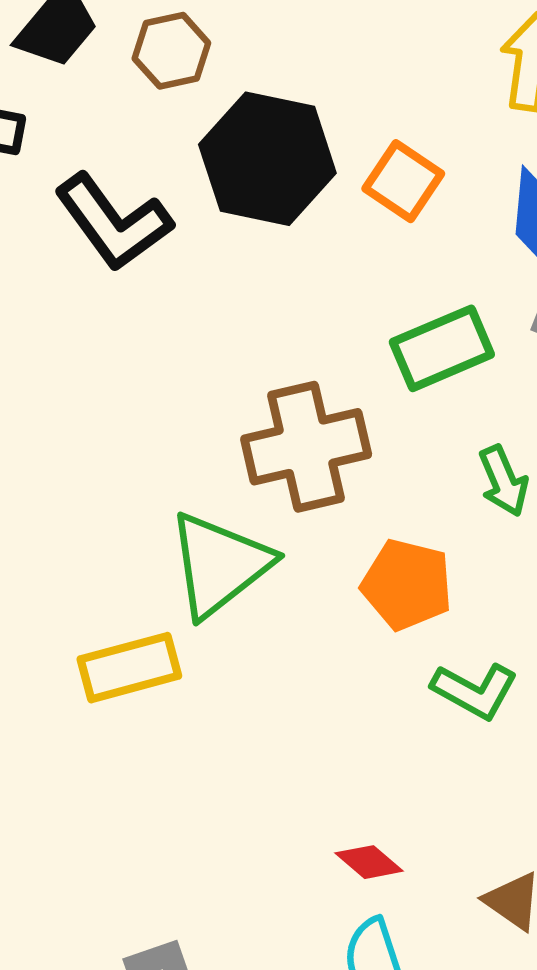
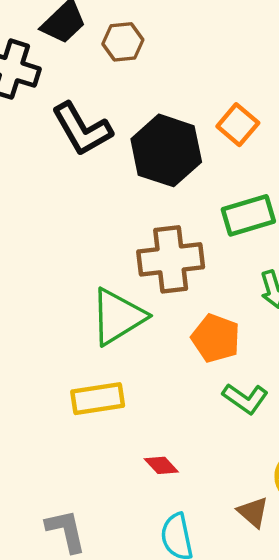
black hexagon: (267, 159) -> (166, 150), moved
yellow rectangle: (129, 668) -> (98, 399), moved
red diamond: (369, 862) -> (161, 465), moved

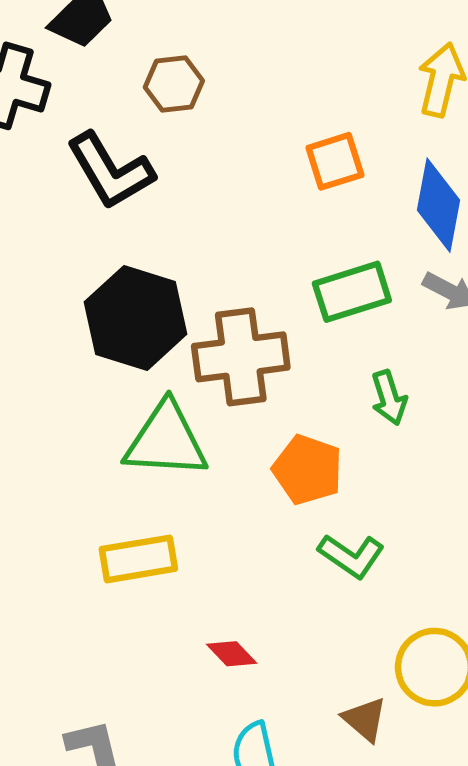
brown hexagon: (123, 42) -> (174, 84), moved
orange square: (238, 125) -> (335, 161), turned 33
black hexagon: (166, 150) -> (136, 318), moved
green triangle: (118, 317) -> (166, 440), turned 36

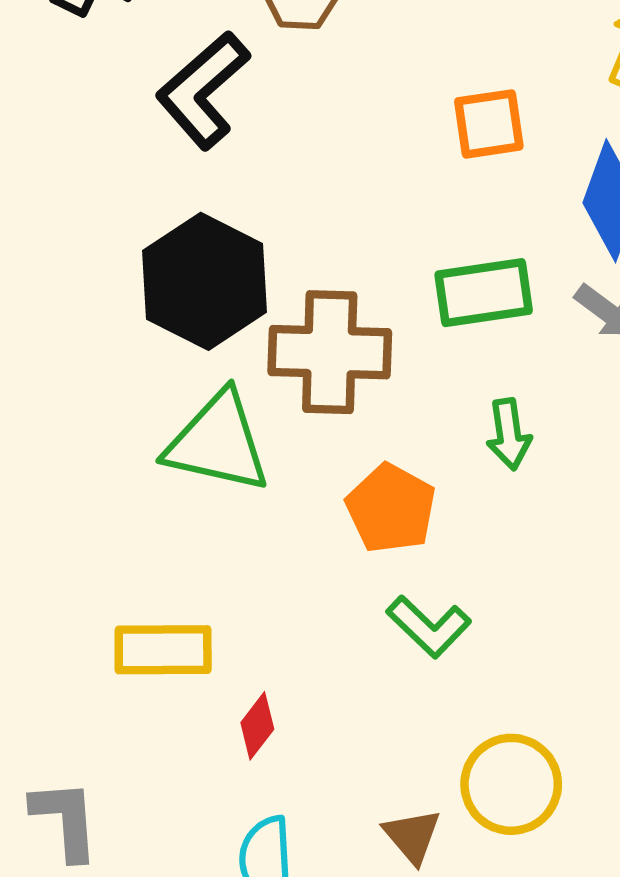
black L-shape: (110, 171) -> (203, 90), turned 70
yellow rectangle: (138, 559) -> (163, 650), moved
red diamond: (232, 654) -> (257, 726), turned 72

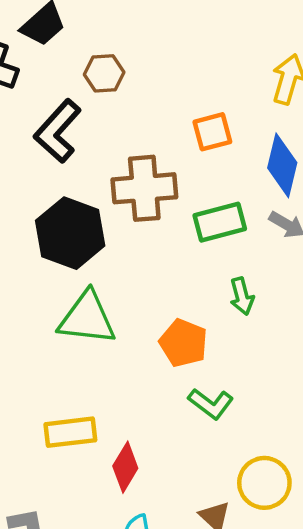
brown cross: (330, 352) -> (144, 188), moved
red diamond: (257, 726) -> (125, 467), size x1.4

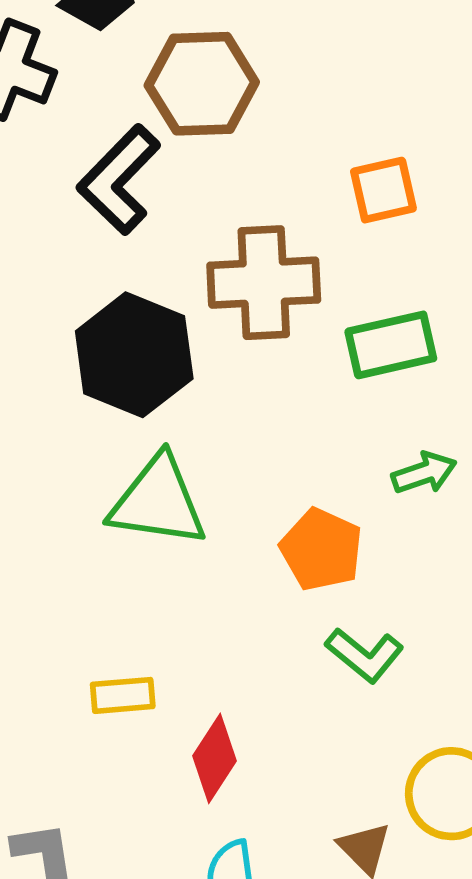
brown hexagon: (104, 73) -> (202, 84), size x1.6
green arrow: (242, 296) -> (424, 473), turned -96
yellow rectangle: (70, 432) -> (123, 695), size x0.7

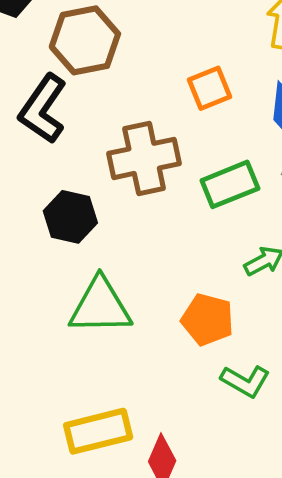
black hexagon: (134, 355) -> (70, 217), size x0.7
yellow rectangle: (123, 695) -> (98, 431), size x1.6

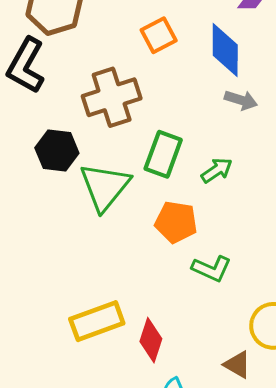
green rectangle: (230, 184) -> (163, 154), moved, turned -42
green triangle: (100, 306) -> (105, 187), moved, turned -44

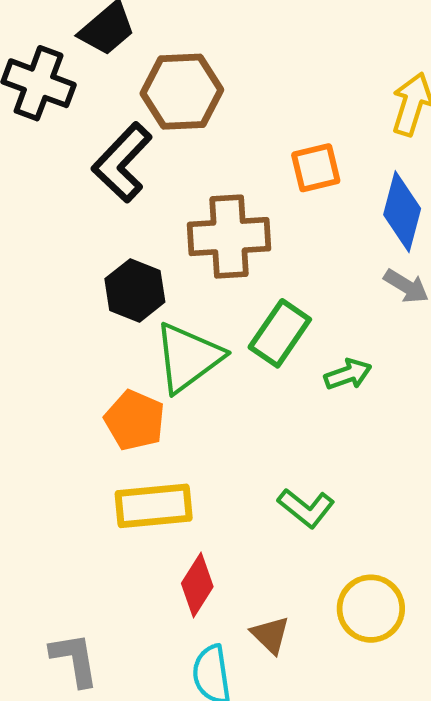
orange pentagon: (176, 222) -> (135, 420), moved
yellow rectangle: (97, 321) -> (154, 506), moved
brown triangle: (237, 365) -> (270, 635), moved

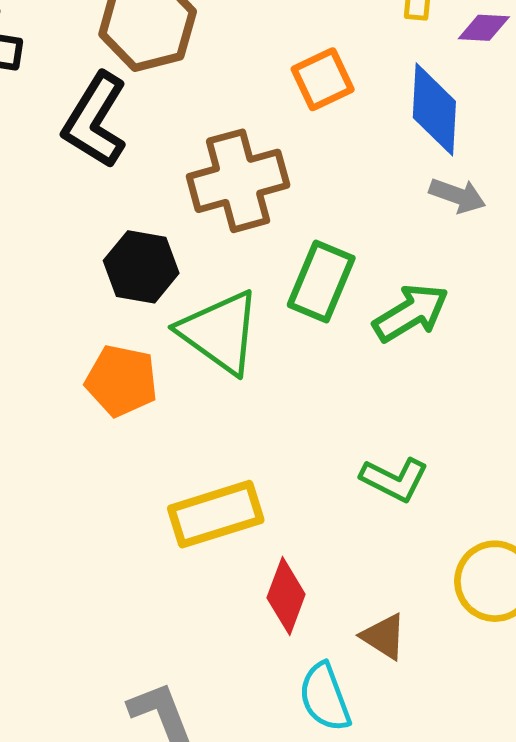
green triangle: (188, 357) -> (220, 332), turned -36
green arrow: (348, 374) -> (411, 313), size x1.4
orange pentagon: (135, 420) -> (122, 381), moved

